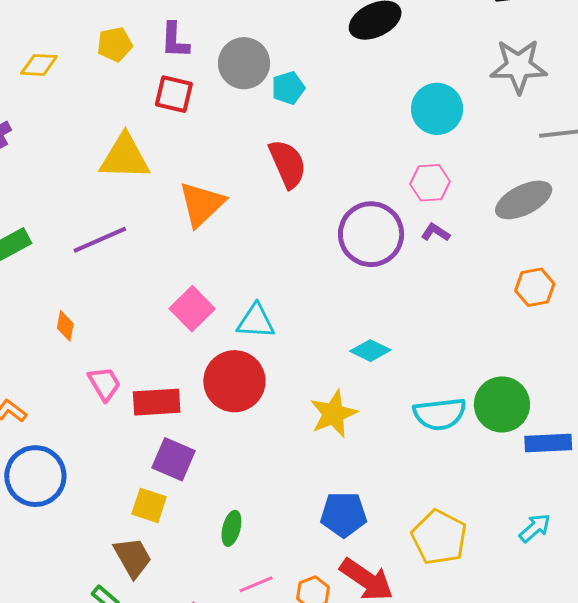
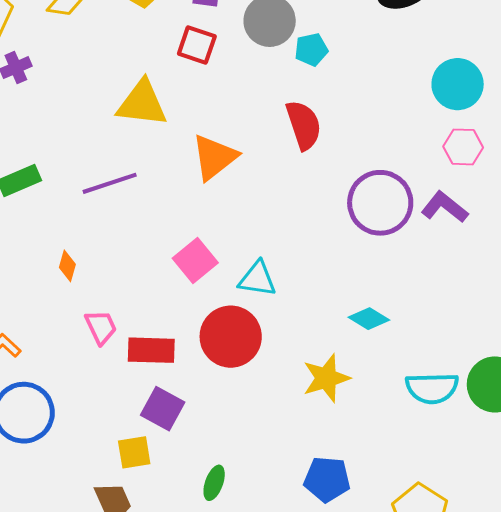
pink hexagon: (430, 183) -> (463, 147), moved
purple L-shape: (435, 232) -> (445, 207), size x1.6
yellow square: (149, 505) -> (134, 452), turned -33

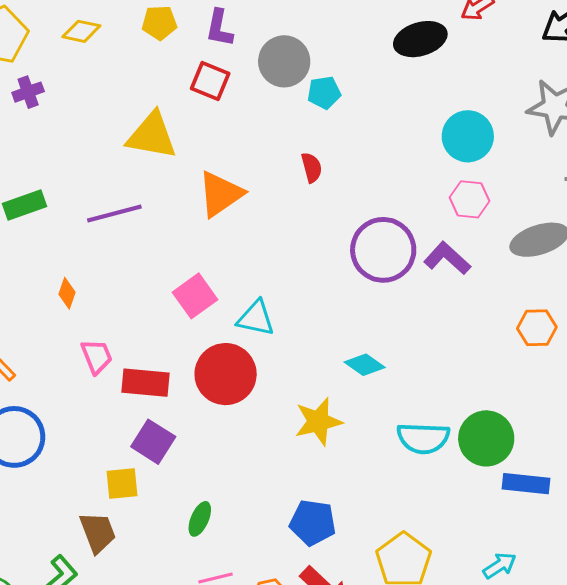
red semicircle: (304, 125) -> (312, 168), size x0.6

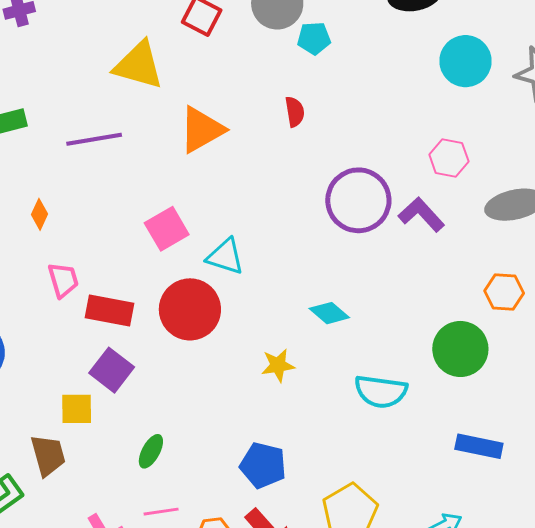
cyan circle: (468, 136) -> (465, 61), moved
yellow star: (318, 422) -> (278, 365), size x0.7
green circle: (486, 438) -> (460, 349), moved

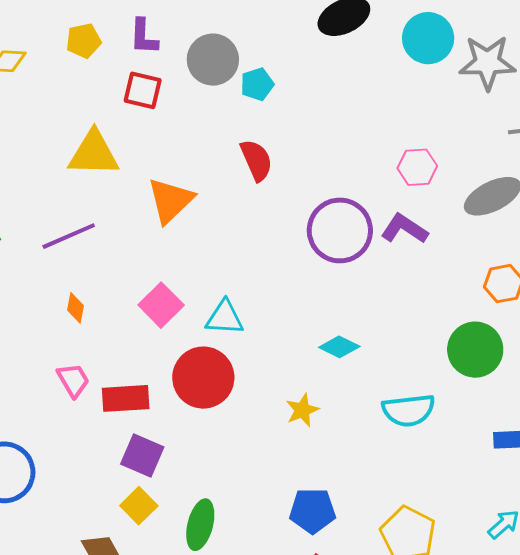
cyan circle: (465, 61) -> (428, 38), moved
red semicircle: (295, 112) -> (256, 160), size x1.4
orange diamond: (40, 214) -> (75, 308), moved
yellow square: (77, 409) -> (139, 506), moved, turned -30
green ellipse: (151, 451) -> (200, 525), size x1.4

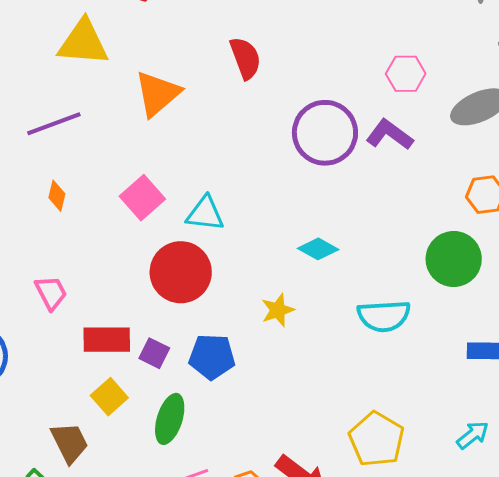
pink trapezoid: (73, 380) -> (51, 293), moved
red rectangle: (126, 398) -> (107, 340), moved
purple square: (142, 456) -> (154, 353), moved, size x0.7
blue pentagon: (312, 511) -> (212, 357), moved

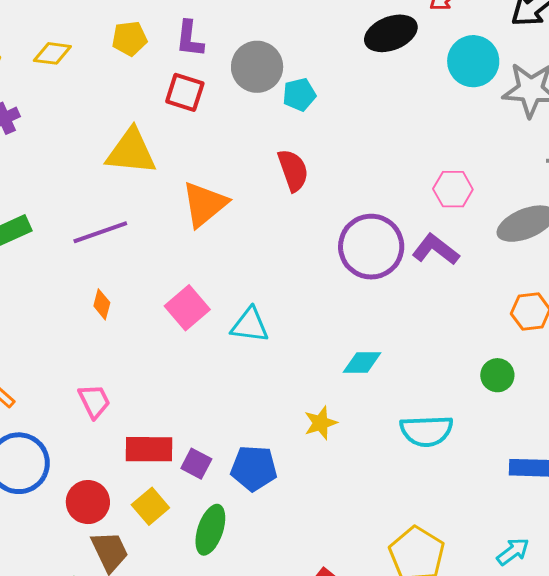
cyan diamond: (318, 249) -> (362, 363), turned -30
green circle: (454, 259) -> (497, 375), size x0.6
red circle: (181, 272) -> (88, 502), moved, size x0.7

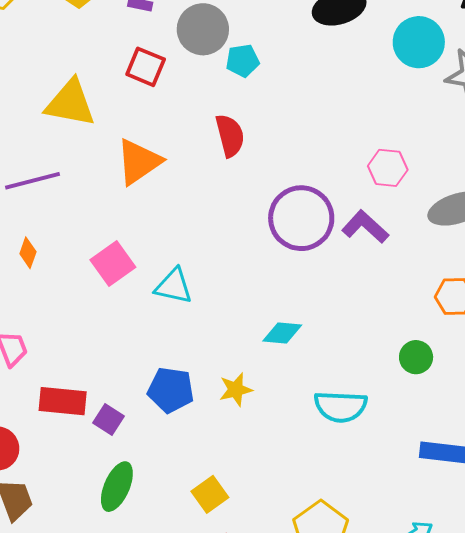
red square: (185, 92) -> (146, 67), moved
blue pentagon: (254, 468) -> (171, 390), moved
yellow square: (150, 506) -> (210, 494), moved

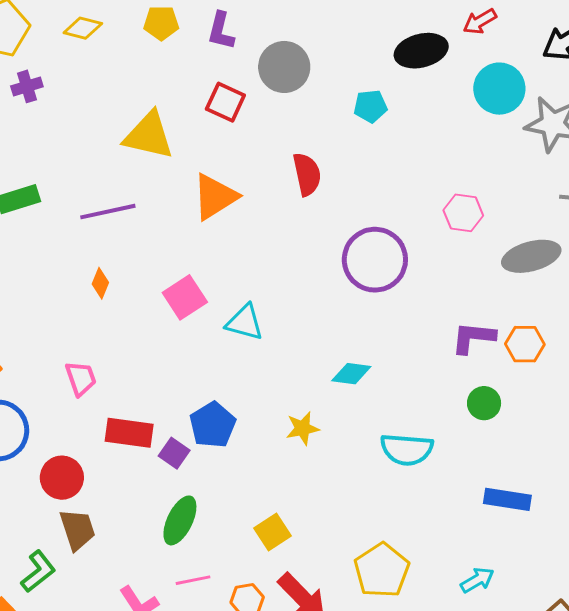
cyan pentagon: (243, 61) -> (370, 106), moved
purple L-shape: (365, 227) -> (473, 338), moved, turned -39
blue pentagon: (171, 390) -> (213, 425), moved, turned 30

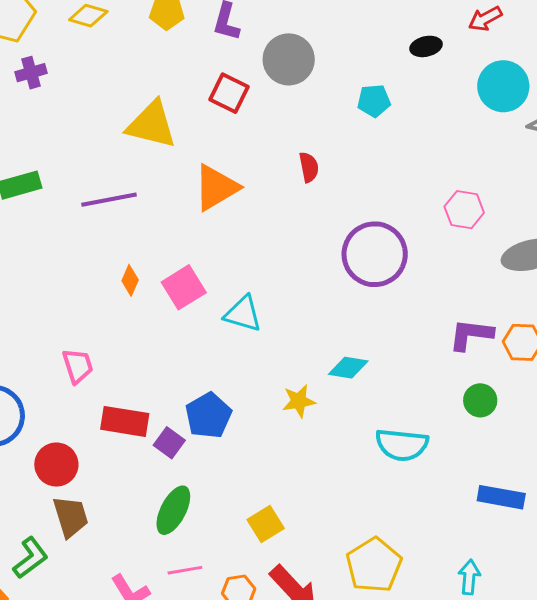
black ellipse: (421, 51) -> (426, 46), size x0.6
red semicircle: (307, 174) -> (309, 167), size x0.7
orange diamond: (100, 283) -> (130, 280), moved
yellow star: (303, 428) -> (299, 401), moved
cyan arrow: (477, 580) -> (469, 577), turned -56

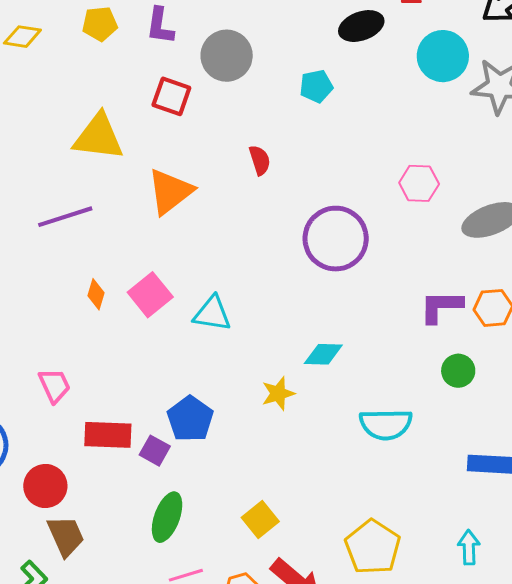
black ellipse: (426, 46) -> (361, 26), size x1.4

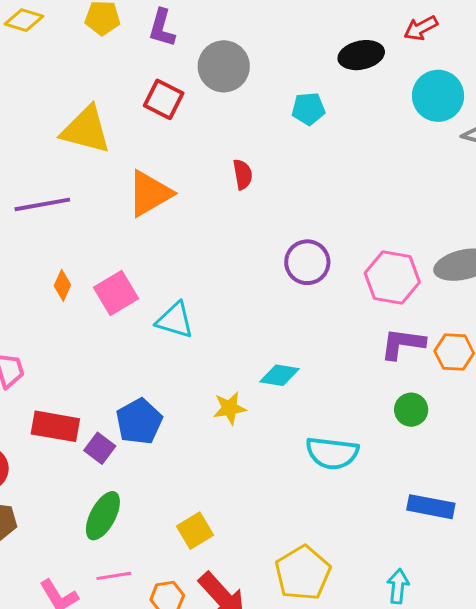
pink hexagon: (419, 183) -> (392, 278), moved, size x1.4
purple circle: (336, 239) -> (307, 262), size x0.7

